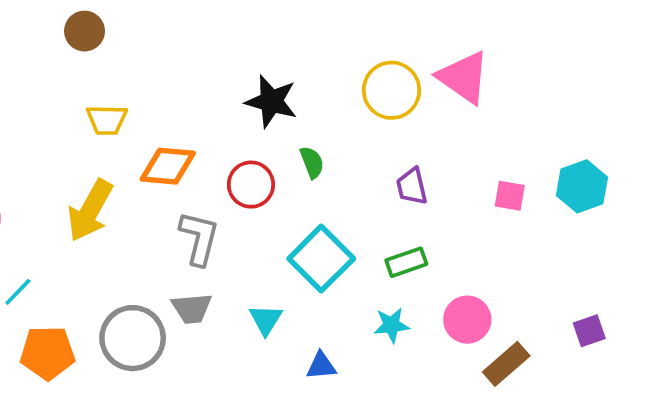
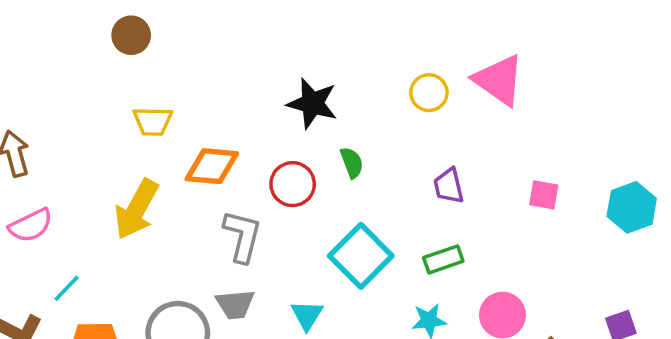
yellow circle: (391, 90) -> (429, 93), size x0.7
cyan hexagon: (582, 186) -> (632, 207), moved

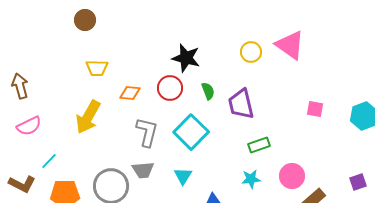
orange diamond: (212, 166) -> (130, 93), size x0.7
red circle: (293, 184) -> (170, 88), moved
purple trapezoid: (449, 186) -> (241, 104), moved, size x1.5
cyan square: (361, 256) -> (191, 132), moved

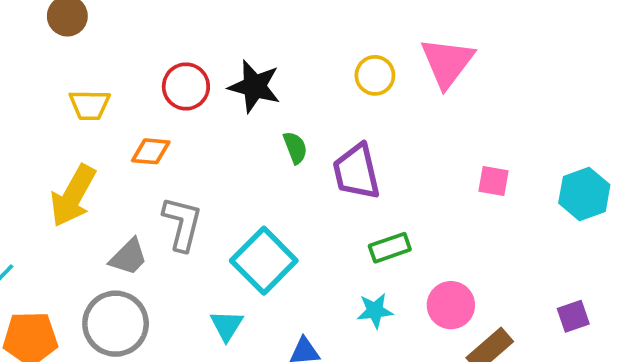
pink triangle: (290, 45) -> (447, 62), turned 32
red circle: (170, 88) -> (186, 86), moved
cyan square: (191, 132) -> (264, 261), moved
gray trapezoid: (143, 170) -> (129, 257), moved, turned -40
cyan triangle: (183, 176) -> (227, 326), moved

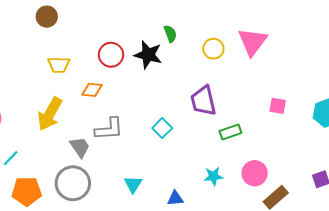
green semicircle: (295, 148) -> (170, 34), moved
gray L-shape: (182, 224) -> (109, 129), turned 72
green rectangle: (390, 248) -> (230, 132), moved
gray trapezoid: (129, 257) -> (80, 147), turned -80
cyan square: (264, 261) -> (162, 128), moved, size x0.6

